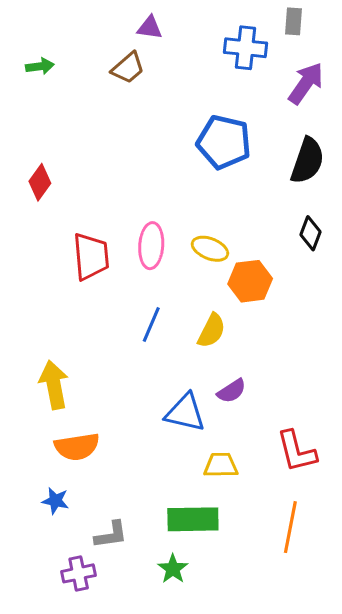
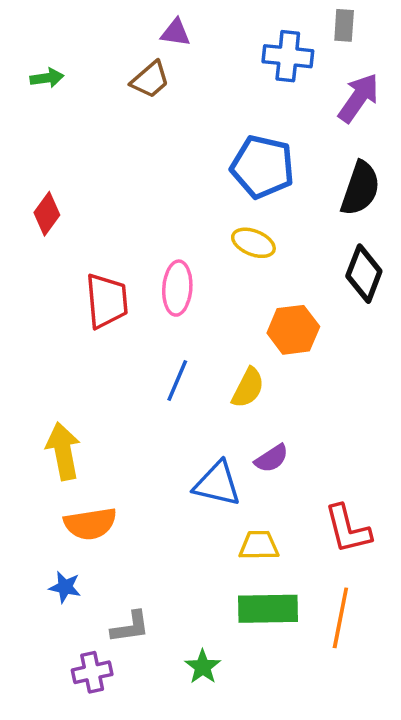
black diamond: (310, 233) -> (364, 274), size x1.4
yellow ellipse: (210, 249) -> (253, 243), moved
green rectangle: (193, 519) -> (268, 609), moved

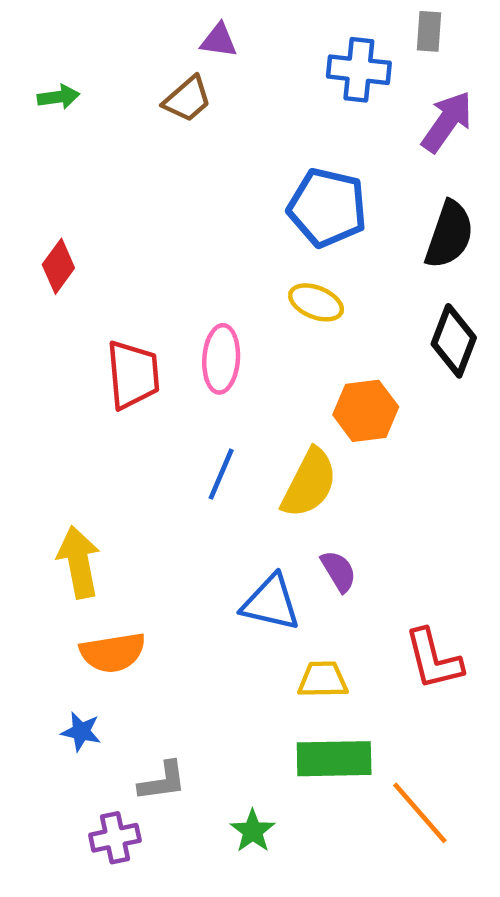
yellow semicircle: (248, 388) -> (309, 483), size x1.4
purple semicircle: (272, 458) -> (339, 571), turned -88
orange line: (340, 618) -> (420, 813), moved, turned -52

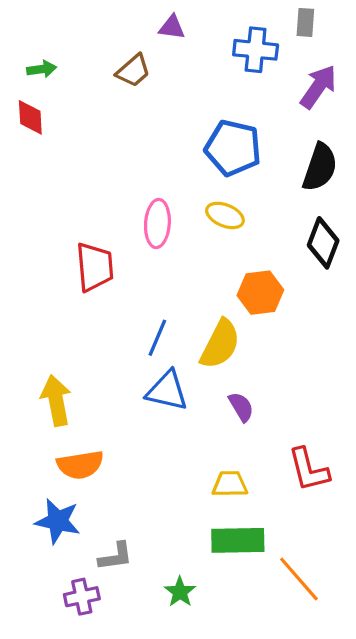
purple triangle: (219, 40) -> (172, 27), moved
red diamond: (58, 266) -> (30, 117), moved, turned -39
pink ellipse: (221, 359) -> (157, 224), moved
blue triangle: (271, 603) -> (167, 391), moved
blue star: (81, 732) -> (58, 521), size x1.6

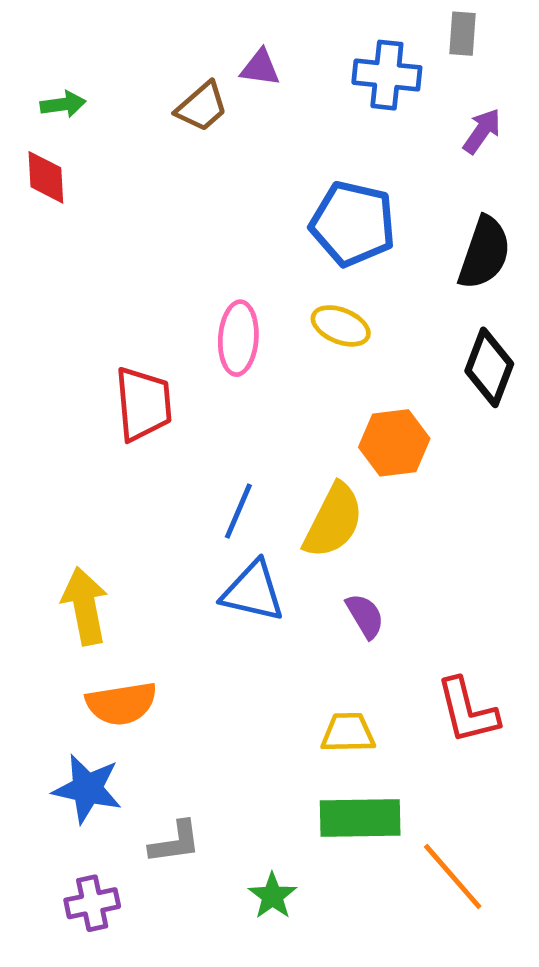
purple triangle: (172, 27) -> (260, 68), moved
purple arrow: (318, 87) -> (482, 131), size x0.7
purple cross: (82, 597) -> (92, 903), moved

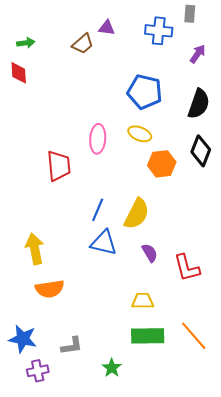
orange hexagon: (394, 443) -> (162, 164), moved
red L-shape: (467, 711) -> (187, 268), moved
blue star: (87, 789) -> (23, 339), moved
orange line: (453, 876) -> (194, 336), moved

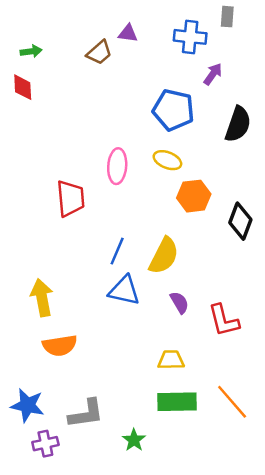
purple arrow: (198, 54) -> (213, 74), moved
black diamond: (201, 151) -> (240, 221), moved
gray L-shape: (72, 346) -> (86, 414), size x1.4

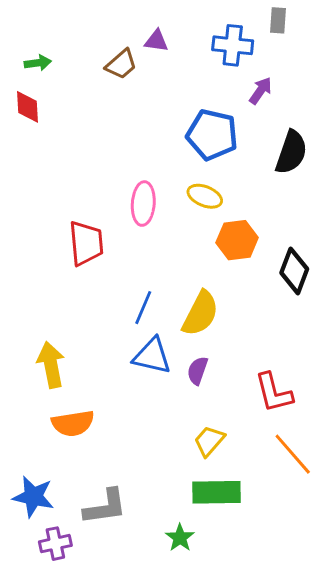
purple semicircle: (179, 302) -> (197, 371), moved, turned -130
yellow trapezoid: (171, 360) -> (209, 441), turned -48
orange line: (232, 402) -> (293, 454), moved
green star: (134, 440) -> (180, 538), moved

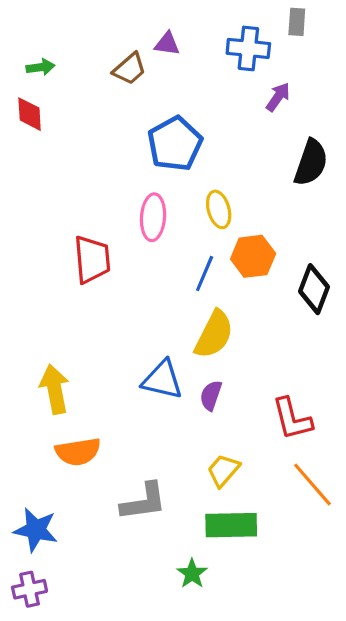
blue pentagon: (212, 135) -> (175, 144), moved, turned 30
yellow ellipse: (205, 196) -> (219, 209), turned 52
blue line: (143, 308) -> (205, 273), moved
gray L-shape: (105, 507) -> (144, 502), moved
purple cross: (55, 544) -> (30, 589), moved

